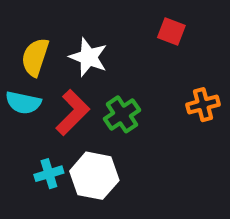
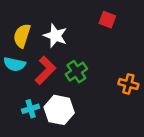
orange cross: (203, 105) -> (128, 84), moved, turned 30

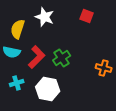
white star: (55, 36) -> (45, 17), moved
cyan cross: (31, 109) -> (17, 83), moved

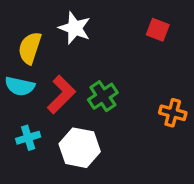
red square: (87, 16) -> (158, 30), moved

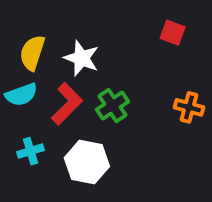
white star: (75, 28) -> (81, 58), moved
cyan semicircle: (20, 86) -> (21, 95), turned -32
orange cross: (173, 113) -> (189, 107), moved

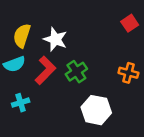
red square: (173, 33) -> (130, 23), moved, turned 35
white hexagon: (87, 162) -> (96, 110), moved

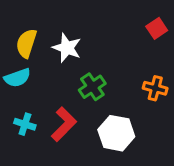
red L-shape: (45, 70) -> (64, 124), moved
cyan cross: (21, 103) -> (25, 124), turned 35

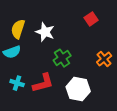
red square: (157, 28) -> (91, 19), moved
orange cross: (155, 88) -> (104, 59), turned 35
red L-shape: (64, 124) -> (43, 83), turned 30

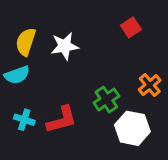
white star: (45, 32) -> (65, 46), turned -30
green cross: (62, 58) -> (106, 99), moved
white hexagon: (78, 89) -> (132, 128), moved

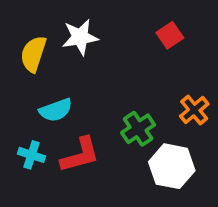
white star: (65, 46) -> (80, 37), moved
cyan semicircle: (17, 75) -> (56, 110), moved

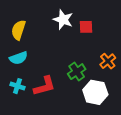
red square: (170, 35) -> (86, 27), moved, turned 32
white star: (80, 37) -> (63, 20), moved, turned 30
cyan semicircle: (56, 110) -> (18, 58), moved

